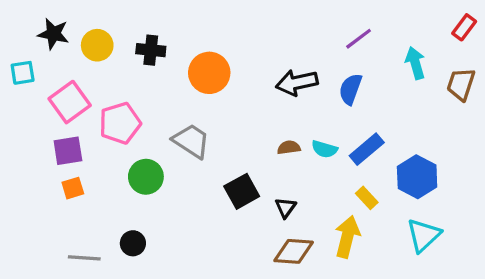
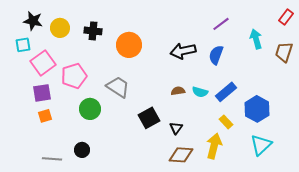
cyan square: (23, 73) -> (23, 45), moved

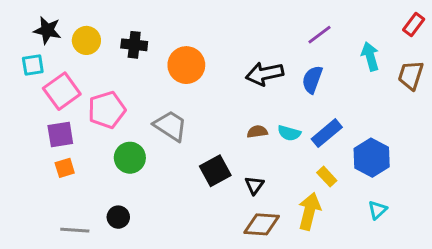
cyan triangle: (261, 145) -> (377, 210), size x0.6

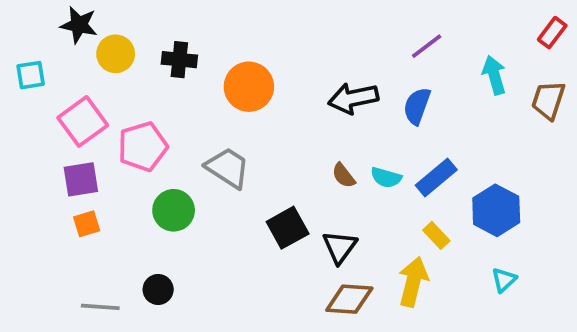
black star: (47, 30) -> (79, 25), moved
cyan square: (33, 65) -> (31, 75), moved
brown semicircle: (257, 132) -> (344, 176), turned -120
black triangle: (254, 185) -> (340, 247), size x1.4

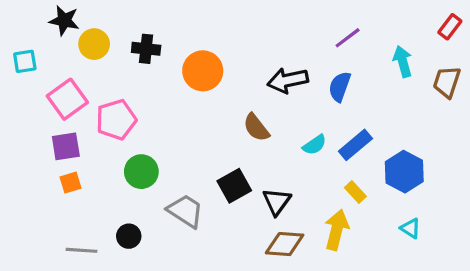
gray trapezoid: (228, 168) -> (185, 211), moved
brown semicircle: (344, 176) -> (256, 128), moved, size x1.4
cyan semicircle: (386, 177) -> (315, 145), turned -50
cyan triangle: (504, 280) -> (411, 228), turned -45

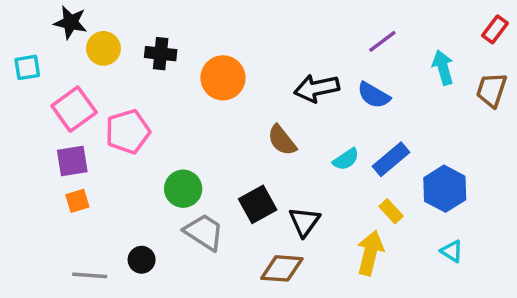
blue semicircle: (340, 87) -> (374, 95), turned -80
green circle: (141, 172) -> (183, 189), moved
brown diamond: (285, 244) -> (282, 268), moved

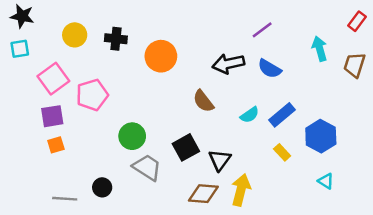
black star: (71, 22) -> (22, 16), moved
purple line: (382, 41) -> (262, 30), moved
yellow arrow: (370, 253) -> (241, 190), moved

